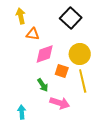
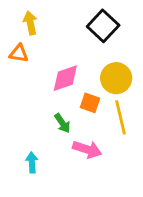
orange triangle: (33, 34) -> (19, 53), moved

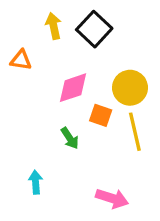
yellow arrow: (30, 23) -> (53, 26), moved
black square: (103, 26) -> (94, 29), moved
pink arrow: (87, 149) -> (112, 198), moved

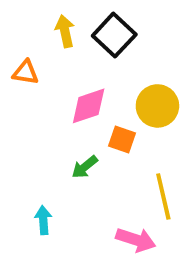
yellow line: (135, 132) -> (163, 196), moved
green arrow: (70, 138) -> (85, 167), turned 85

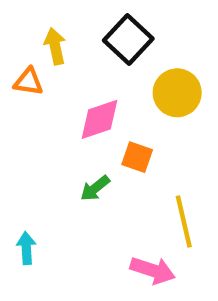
yellow arrow: (65, 31) -> (55, 46), moved
yellow circle: (157, 106) -> (177, 93), moved
cyan arrow: (43, 220) -> (26, 248), moved

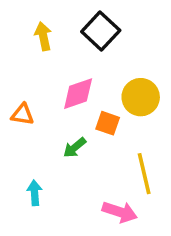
orange triangle: (28, 82) -> (22, 115), moved
yellow circle: (177, 93) -> (141, 97), moved
cyan arrow: (26, 248) -> (35, 193), moved

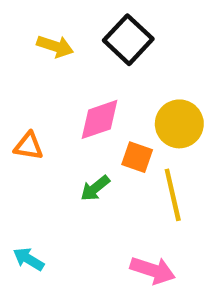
yellow arrow: (43, 36) -> (55, 46), turned 120
yellow line: (144, 174) -> (173, 195), moved
cyan arrow: (35, 193) -> (29, 259), moved, turned -55

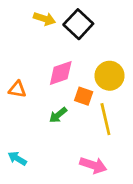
yellow arrow: (55, 46) -> (44, 19), moved

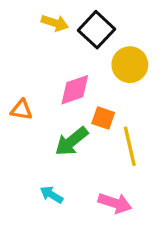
yellow circle: (110, 76) -> (130, 65), moved
green arrow: (58, 115) -> (72, 141), size x1.5
cyan arrow: (17, 158) -> (52, 195), moved

